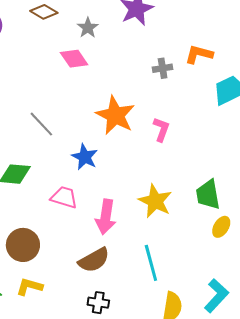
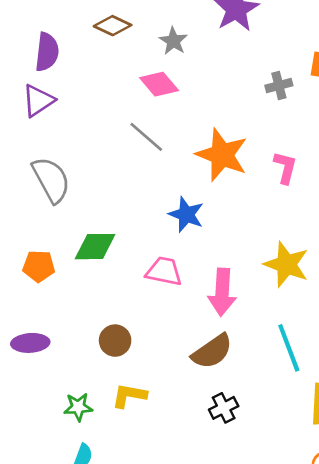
gray line: (41, 124) -> (146, 137), moved
brown circle: (23, 245) -> (115, 341), size x0.7
black cross: (98, 303) -> (224, 408), turned -30

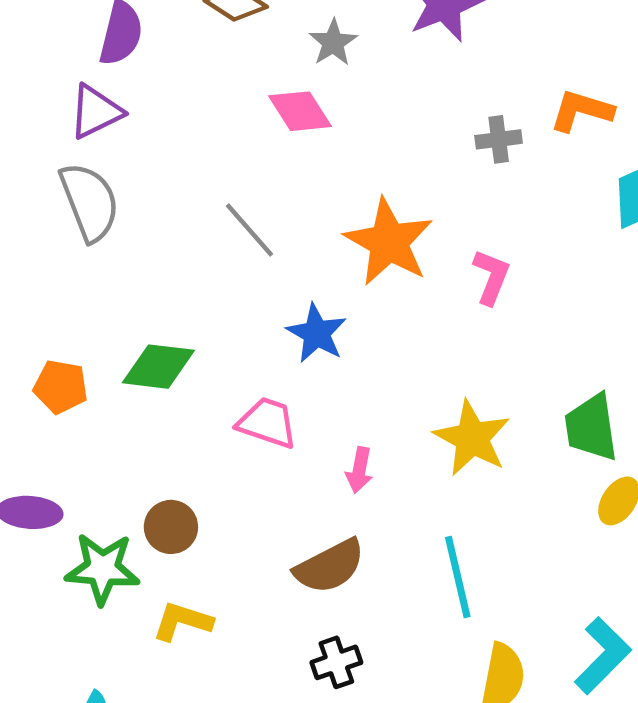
gray line: (146, 137) -> (250, 230), moved
gray semicircle: (51, 180) -> (89, 202), moved
pink arrow: (222, 292) -> (359, 470), size x0.6
green star: (78, 407) -> (102, 569), moved, size x1.5

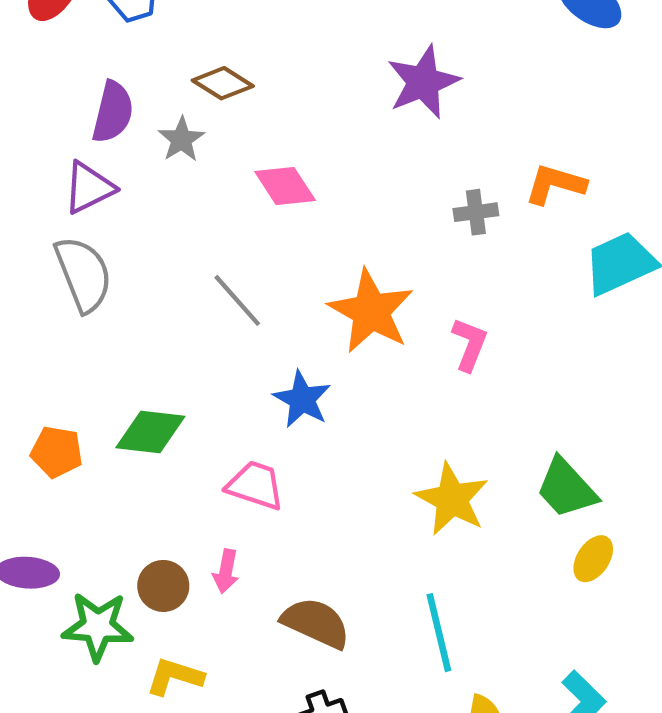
gray star: (333, 43) -> (181, 139), moved
green trapezoid: (591, 427) -> (566, 488), turned -34
pink arrow: (359, 470) -> (226, 571), moved
brown semicircle: (330, 566) -> (316, 623), turned -128

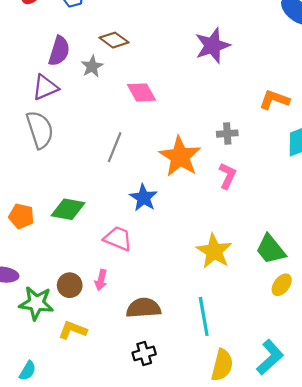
gray cross: (476, 212) -> (227, 134), moved
gray line: (237, 300) -> (115, 147), turned 60
brown semicircle: (316, 623) -> (144, 308), turned -32

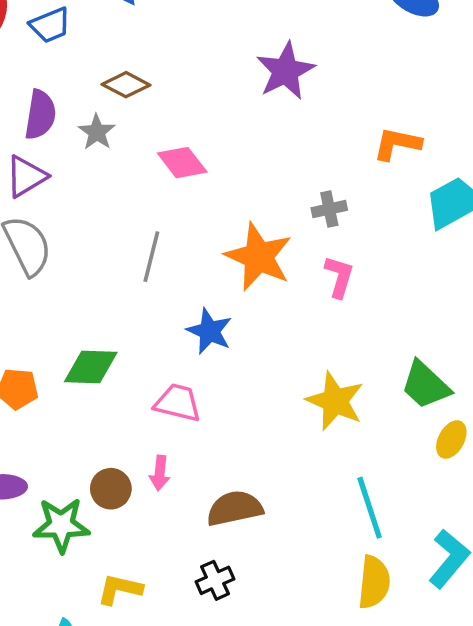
cyan line: (204, 316) -> (370, 508), moved
yellow L-shape: (73, 330) -> (120, 589), moved
black cross: (144, 353) -> (215, 580), moved

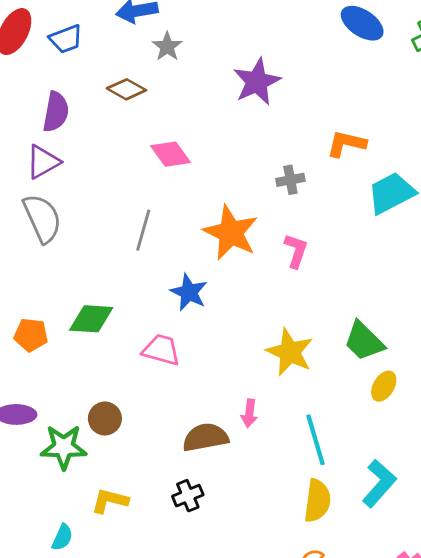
gray star: (97, 132) -> (167, 47), moved
gray cross: (329, 209) -> (290, 180), moved
pink arrow: (160, 473) -> (249, 413), moved

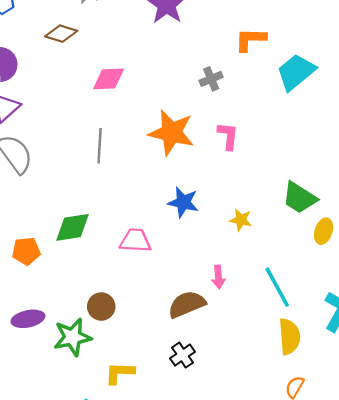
pink diamond: (171, 154) -> (109, 79), turned -44
blue star: (189, 292) -> (183, 202), moved
yellow star: (290, 352) -> (241, 220), size x0.6

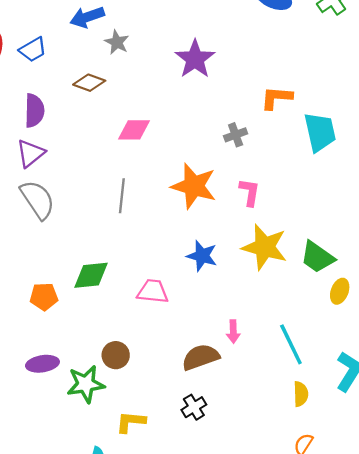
cyan trapezoid: (296, 72) -> (320, 132), turned 114
yellow star: (241, 220) -> (265, 247), moved, size x2.0
yellow semicircle: (289, 336) -> (301, 394), size x0.7

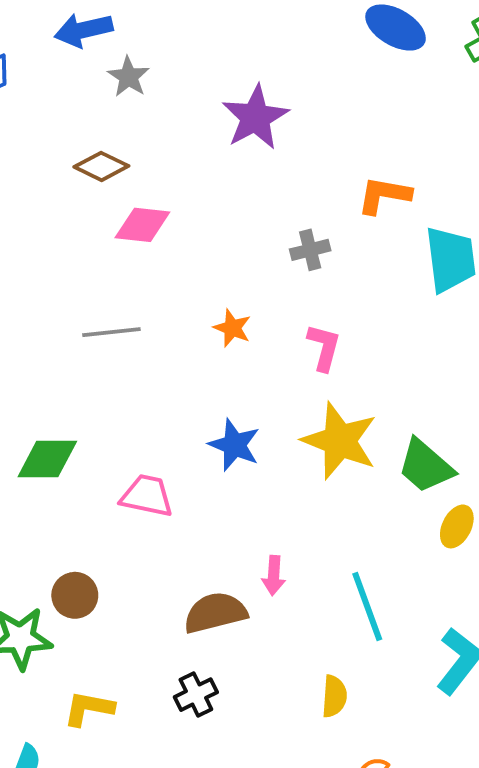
brown diamond: (89, 83) -> (101, 166), moved
orange star: (194, 186) -> (232, 328), size x0.5
gray line: (122, 196) -> (111, 332), turned 72
yellow semicircle: (301, 394) -> (334, 696), moved

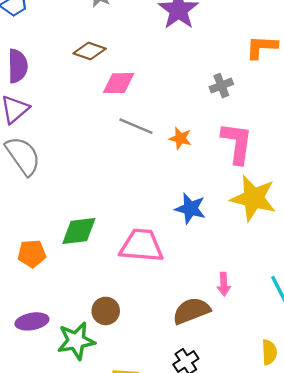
gray line: (111, 332) -> (136, 126), moved, turned 36
pink L-shape: (324, 347) -> (237, 143), size x1.5
pink trapezoid: (147, 496) -> (141, 246), size x1.4

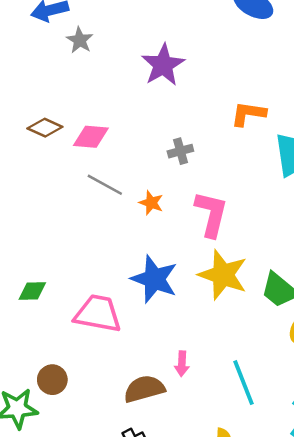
brown diamond: (90, 51) -> (45, 128), moved
gray cross: (221, 86) -> (180, 151), moved
blue star: (190, 209) -> (154, 279), size x1.4
green diamond: (79, 231) -> (32, 291), size x0.7

